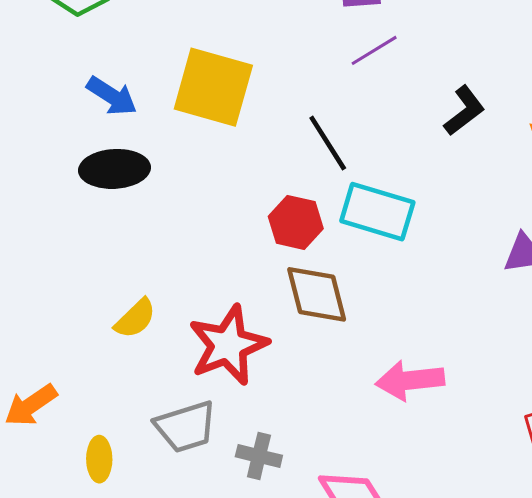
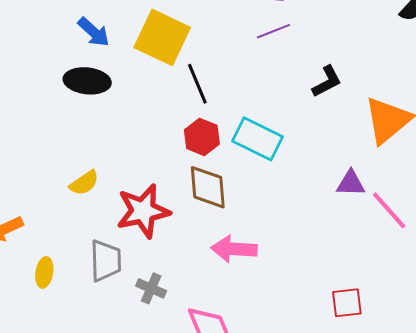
black line: (328, 143) -> (197, 84), moved
pink arrow: (410, 380) -> (234, 249), moved
gray trapezoid: (186, 427) -> (106, 261), turned -84

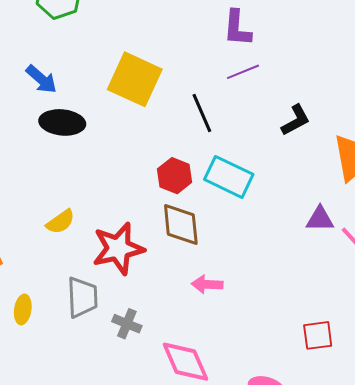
blue arrow: (94, 32) -> (41, 79), moved
black line: (197, 84) -> (202, 113), moved
pink arrow: (234, 249) -> (207, 284), size x0.7

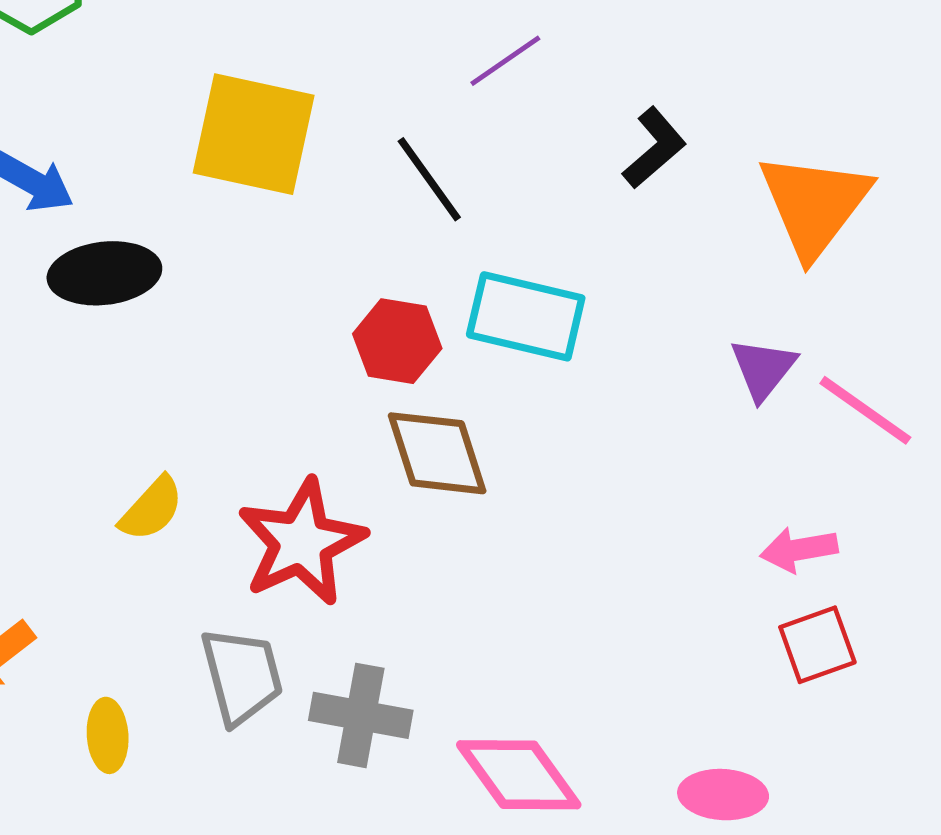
purple triangle: (320, 219) -> (763, 369), turned -40
pink arrow: (207, 284) -> (799, 550), moved
gray cross: (127, 324) -> (361, 715), size x1.4

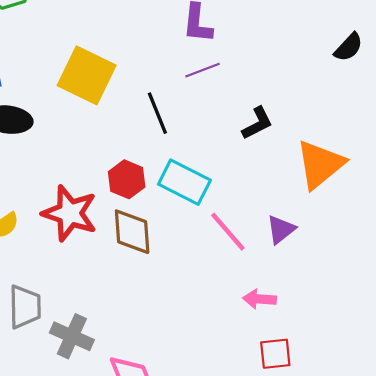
pink line: (865, 410) -> (228, 232), moved
red star: (302, 542) -> (70, 213), moved, turned 30
pink arrow: (799, 550) -> (259, 299), moved

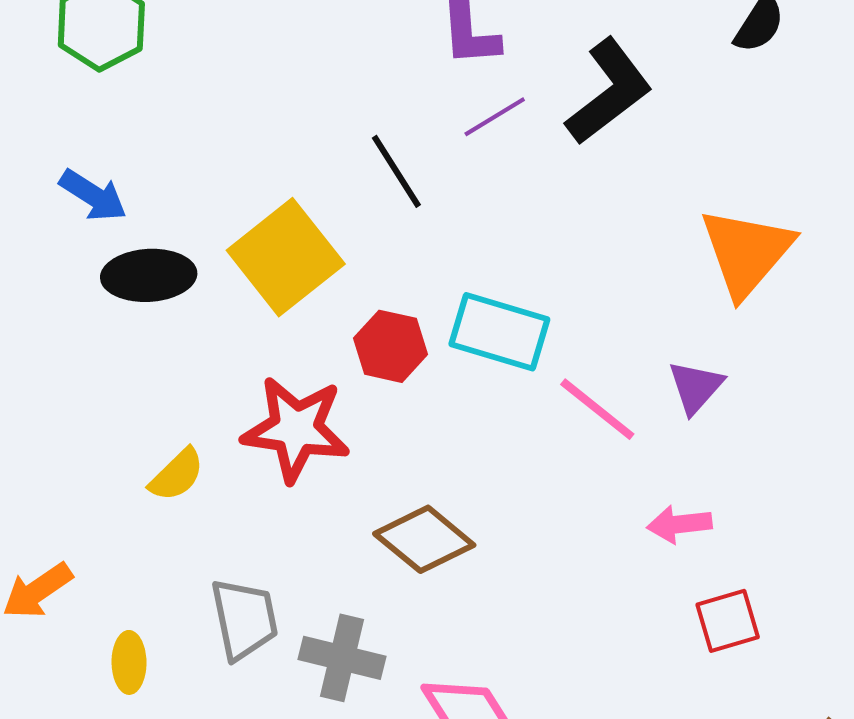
yellow square: (87, 75) -> (286, 257), moved, turned 36
black line: (157, 113) -> (396, 171), moved
black L-shape: (257, 123) -> (609, 92), moved, size x1.6
brown diamond: (132, 232) -> (424, 539), moved, turned -36

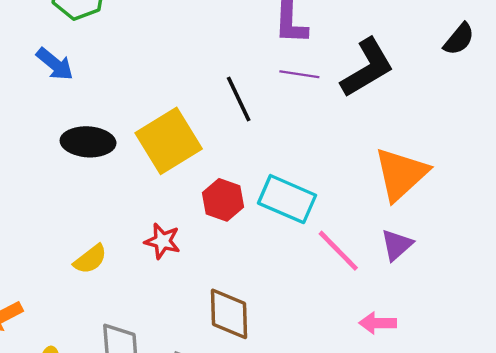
purple line: (495, 117) -> (299, 74), turned 33
blue arrow: (93, 195) -> (55, 64), moved
orange triangle: (746, 252) -> (401, 174), moved
red star: (296, 429) -> (162, 241), size x0.6
brown diamond: (424, 539) -> (229, 314), turned 42

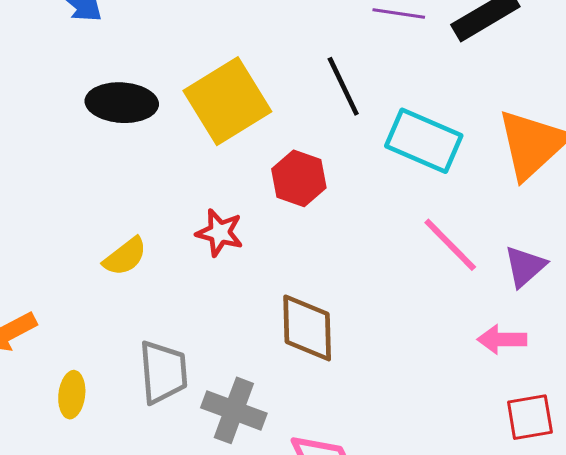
black line: (239, 99) -> (343, 86), moved
cyan rectangle: (287, 199) -> (424, 141), moved
purple triangle: (397, 245) -> (525, 266), moved

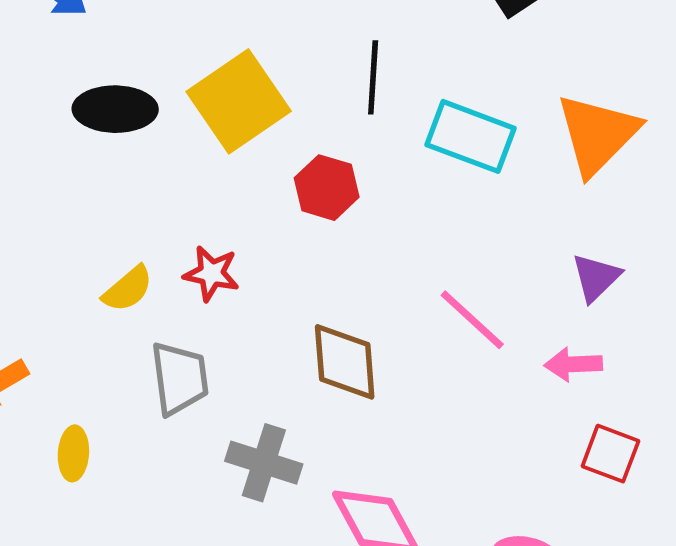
black line: (343, 86) -> (373, 77), turned 32
red star: (220, 233) -> (211, 273), moved
pink line: (450, 245) -> (472, 320), moved
gray trapezoid: (163, 372) -> (179, 378), moved
red square: (530, 417) -> (610, 454), turned 33

